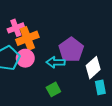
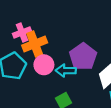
pink circle: (25, 58) -> (44, 65), moved

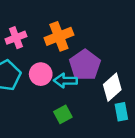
orange cross: (35, 44) -> (59, 36), moved

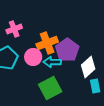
orange cross: (59, 36) -> (47, 43), moved
green square: (63, 114) -> (50, 88), size x1.6

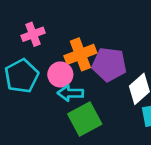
purple pentagon: (67, 50) -> (109, 64), turned -30
cyan arrow: (52, 62) -> (70, 93), moved

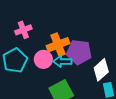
cyan arrow: (70, 93) -> (62, 61), moved

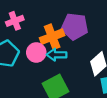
purple pentagon: (79, 52) -> (75, 26), moved

